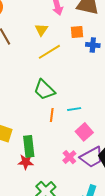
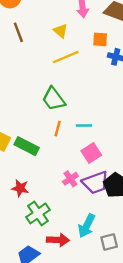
yellow triangle: (41, 30) -> (60, 31), turned -32
green rectangle: (29, 146) -> (27, 146), moved, turned -65
red star: (26, 162) -> (20, 188), moved

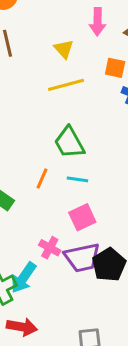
green trapezoid: (54, 99) -> (69, 143), moved
pink cross: (70, 179) -> (50, 248), turned -35
cyan arrow: (87, 226) -> (23, 278), moved

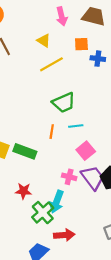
green trapezoid: (69, 143) -> (64, 103), turned -70
purple trapezoid: (82, 257) -> (93, 178), turned -100

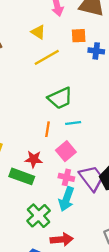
green rectangle: (25, 151) -> (22, 176), moved
pink square: (86, 151) -> (66, 151), moved
red star: (23, 191) -> (34, 159), moved
cyan arrow: (57, 202) -> (66, 199), moved

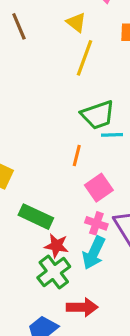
yellow line: (47, 57) -> (84, 58), turned -45
cyan line: (73, 123) -> (112, 135), moved
red star: (34, 159) -> (56, 246), moved

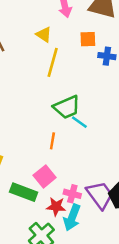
cyan line: (112, 135) -> (79, 122), turned 42
pink square: (99, 188) -> (45, 176), moved
red star: (56, 246) -> (56, 207), moved

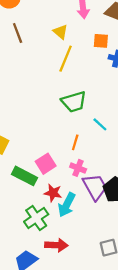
cyan line: (79, 122) -> (100, 124), moved
orange line: (52, 141) -> (75, 142), moved
pink cross: (72, 194) -> (78, 168), moved

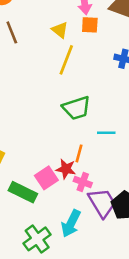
orange square: (101, 41) -> (90, 25), moved
cyan line: (100, 124) -> (106, 133), turned -42
red star: (53, 193) -> (66, 169), moved

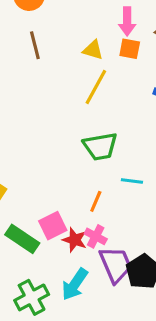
yellow triangle: (60, 30) -> (93, 50), turned -30
red star: (66, 169) -> (75, 240), moved

